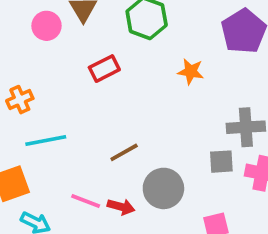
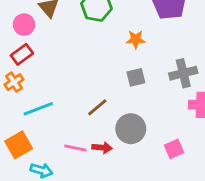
red rectangle: (104, 69) -> (22, 54), moved
gray square: (221, 162) -> (136, 77), moved

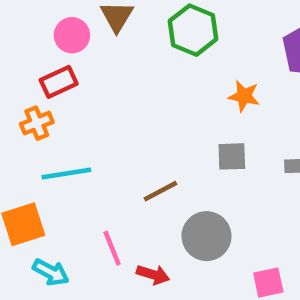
pink line: (75, 148) -> (112, 248), turned 45
red arrow: (102, 148) -> (153, 275), moved

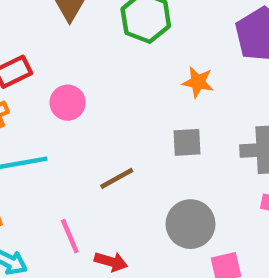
pink circle: (72, 35) -> (68, 103), moved
gray circle: (206, 236) -> (190, 224), moved

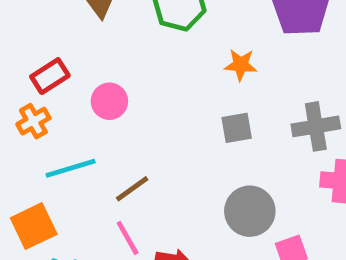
brown line: (117, 178) -> (132, 189), moved

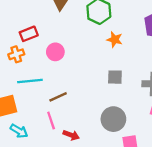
orange star: (241, 65) -> (115, 40), moved

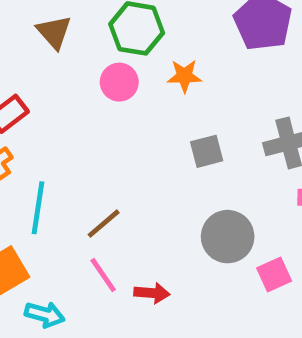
pink circle: (55, 52) -> (119, 82), moved
cyan line: (30, 81) -> (38, 208), turned -60

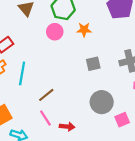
cyan line: (38, 208) -> (22, 73), moved

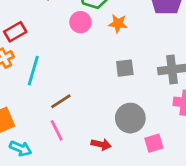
red arrow: (67, 127) -> (101, 144), moved

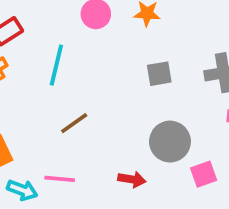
cyan line: (33, 71) -> (56, 65), moved
pink line: (57, 130) -> (60, 179), moved, turned -55

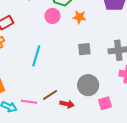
cyan line: (56, 65) -> (36, 56), moved
brown line: (74, 123) -> (50, 95), moved

